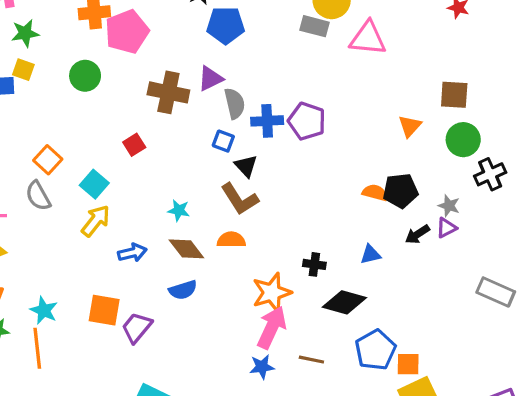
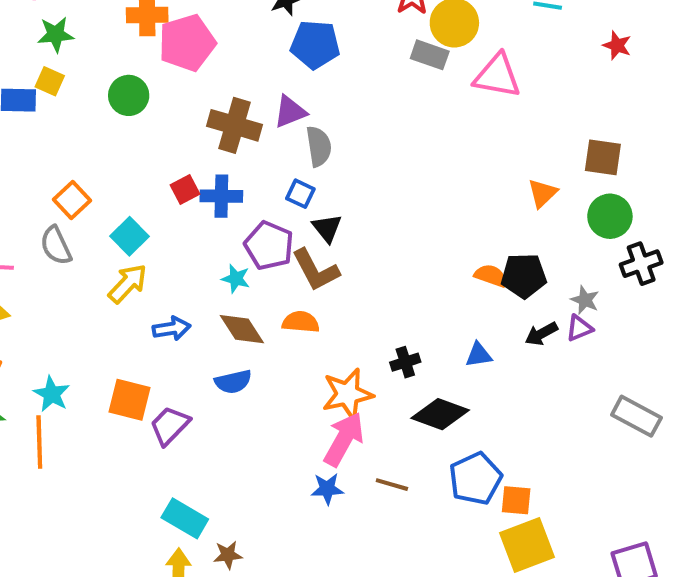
blue cross: (267, 121) -> (221, 196), moved
purple pentagon: (307, 121) -> (269, 246), moved
black cross: (314, 264) -> (405, 362), turned -30

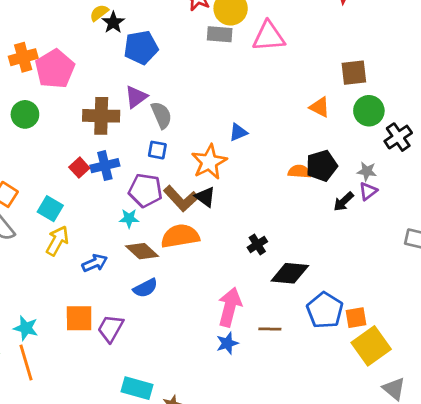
orange triangle: (543, 193) -> (320, 107), turned -35
black triangle: (327, 228) -> (205, 197), moved
orange semicircle: (301, 322) -> (180, 236), size x1.5
blue triangle: (479, 355) -> (238, 132), moved
orange star: (347, 394) -> (209, 162), moved

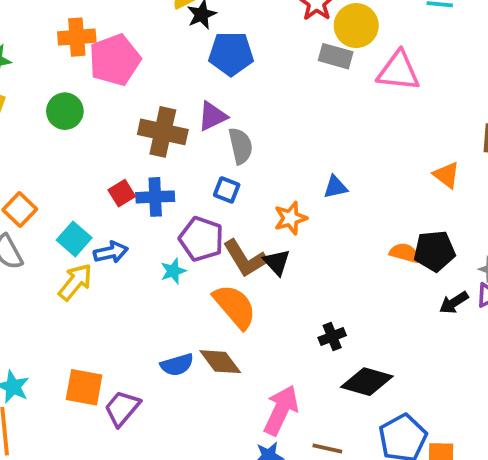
orange star: (209, 162) -> (291, 218), size x0.7
cyan star: (129, 218) -> (173, 271), turned -30
orange semicircle: (180, 236) -> (235, 306), turned 48
brown diamond: (142, 251) -> (220, 362), moved
blue arrow: (95, 263) -> (111, 252), moved

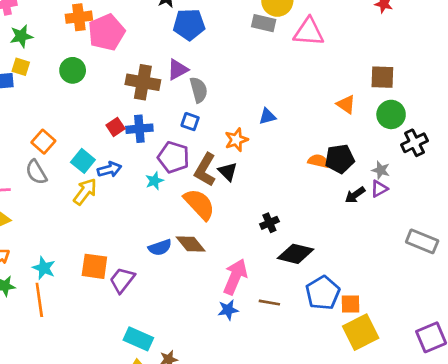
brown L-shape: (245, 258) -> (205, 170), turned 64

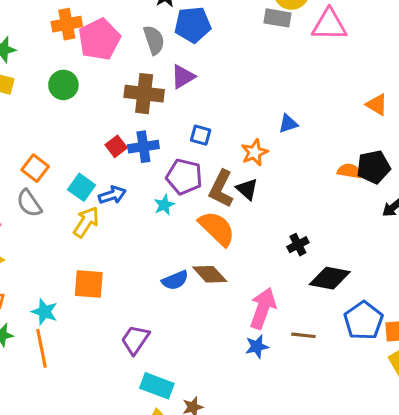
gray semicircle: (199, 90) -> (154, 40), moved
orange square: (94, 266) -> (89, 284), moved
purple trapezoid: (122, 280) -> (135, 340), moved

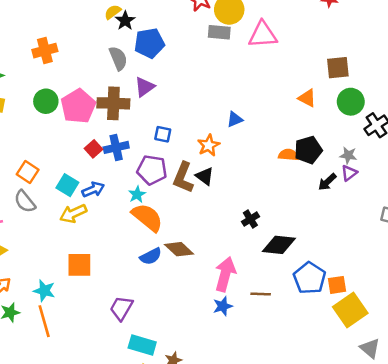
pink pentagon: (99, 39) -> (78, 106), moved
yellow arrow: (86, 222) -> (73, 214), turned -144
orange semicircle: (217, 228) -> (147, 217), moved

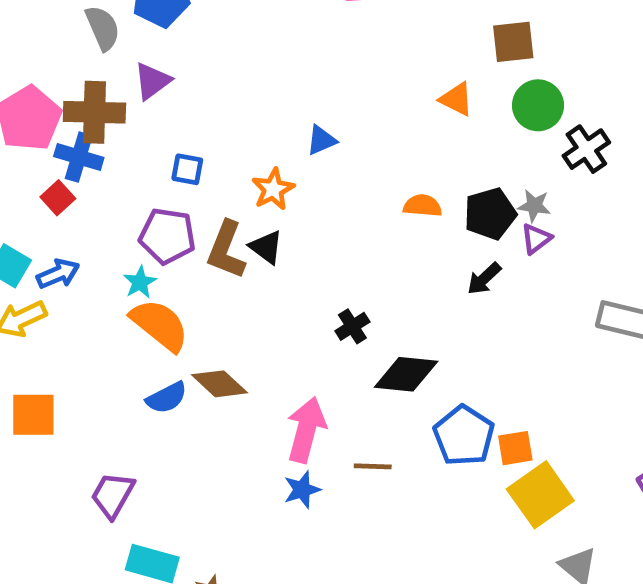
blue cross: (116, 147) -> (79, 157), moved, turned 30
black pentagon: (308, 150) -> (490, 214), moved
black arrow: (327, 182) -> (484, 279), moved

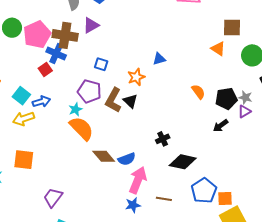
brown square: (513, 42) -> (232, 28), moved
orange semicircle: (423, 206) -> (198, 92), turned 42
blue semicircle: (167, 398) -> (127, 159), moved

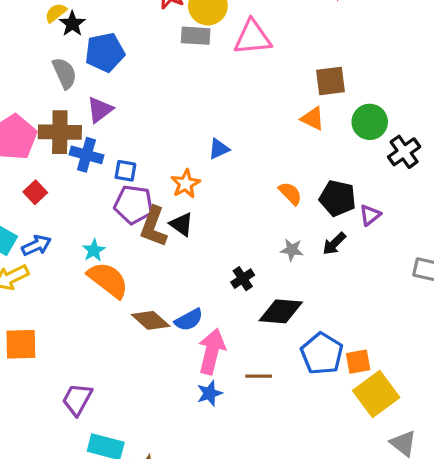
blue cross: (56, 53) -> (86, 155), moved
purple pentagon: (89, 91) -> (134, 205), moved
gray star: (245, 97) -> (292, 250), moved
black pentagon: (226, 99) -> (338, 198), turned 30

